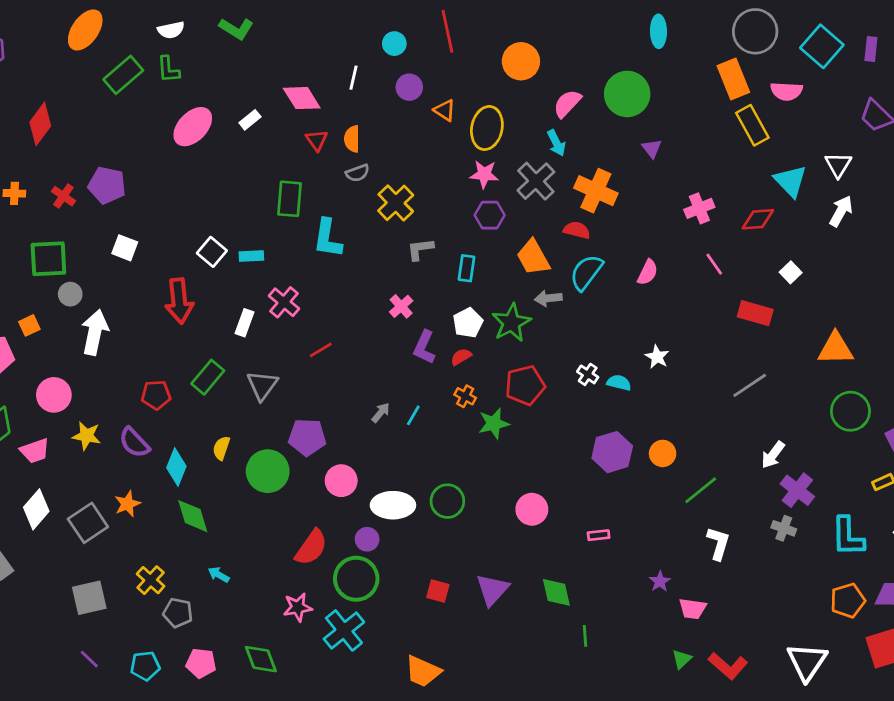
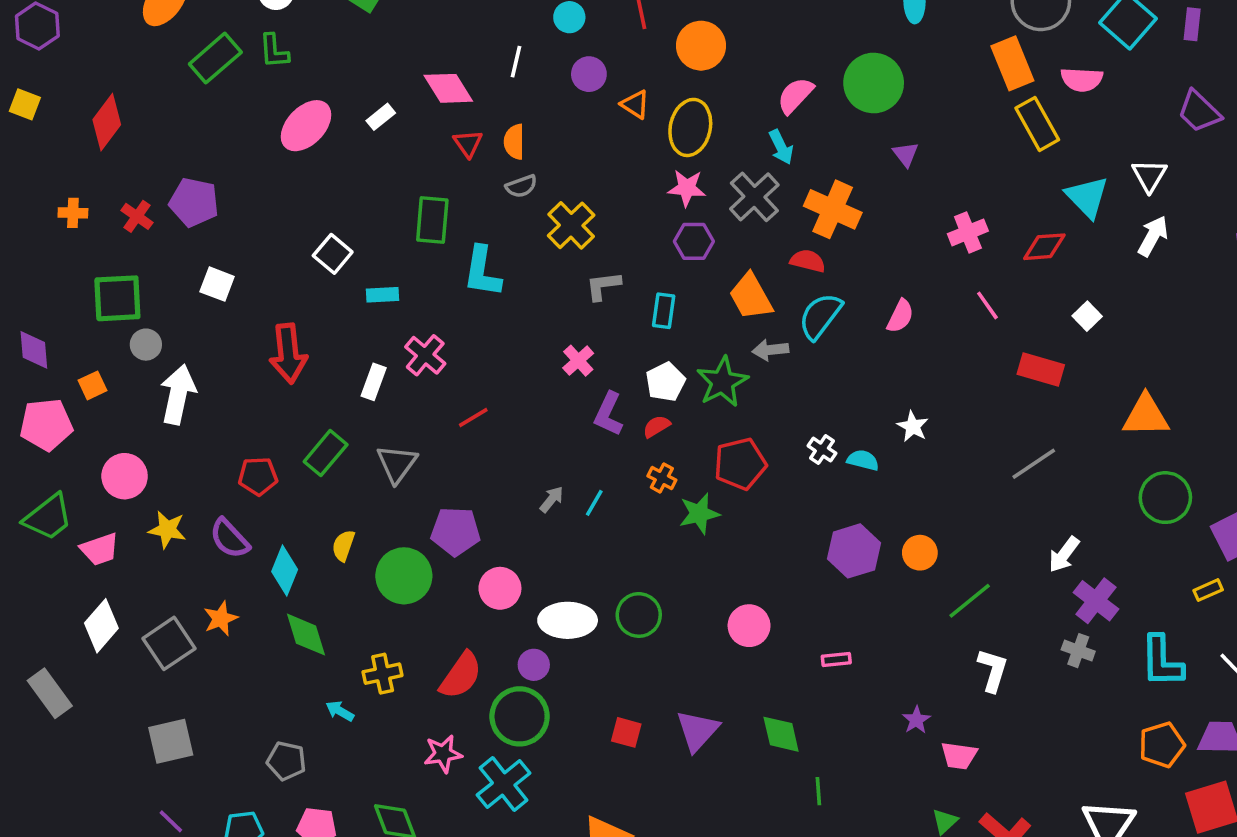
orange circle: (521, 61) -> (701, 46), moved
white square: (212, 252) -> (333, 254), moved
yellow cross: (151, 580) -> (383, 674), moved, turned 36

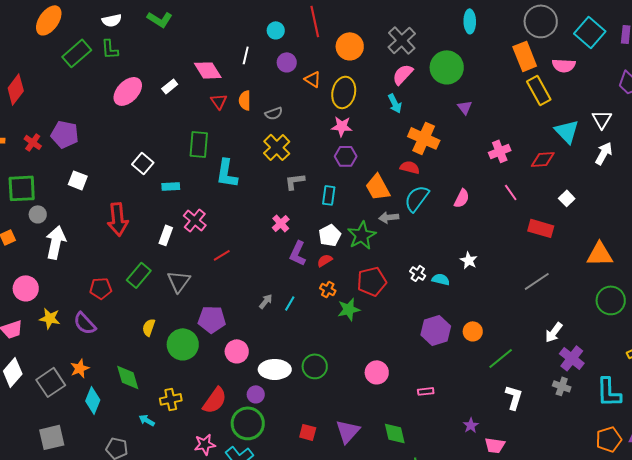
gray semicircle: (521, 186) -> (274, 113), moved
gray cross: (754, 197) -> (402, 40), moved
cyan diamond: (285, 570) -> (93, 400), moved

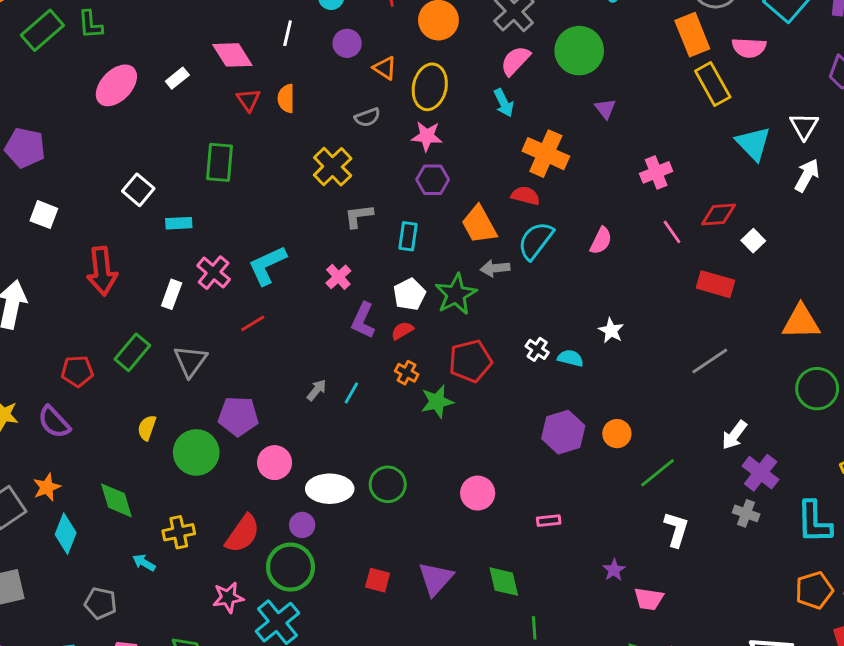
gray semicircle: (274, 113) -> (367, 117), moved
red diamond: (543, 159) -> (718, 215), moved
cyan L-shape: (227, 173) -> (267, 265), moved, turned 56

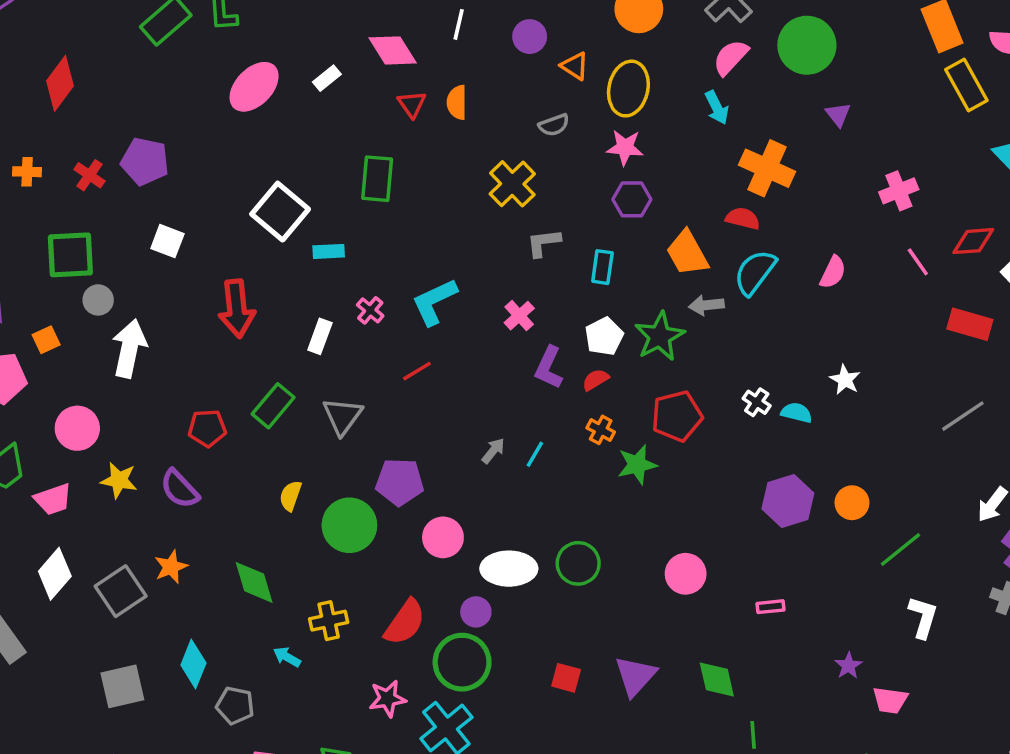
white square: (138, 190) -> (280, 212), size x1.5
pink cross: (214, 273) -> (370, 310), size x0.7
cyan diamond: (66, 534) -> (193, 664), moved

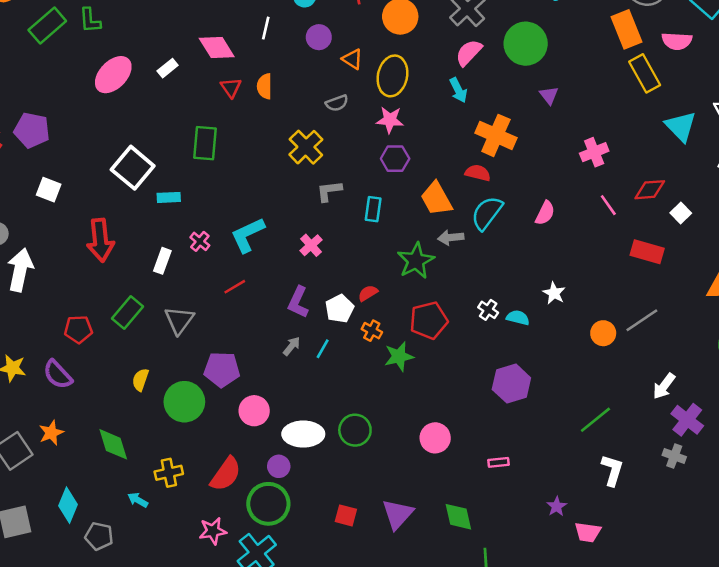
white pentagon: (604, 336) -> (339, 309), moved
purple L-shape: (549, 368) -> (298, 302), moved
orange circle: (852, 503) -> (603, 333), moved

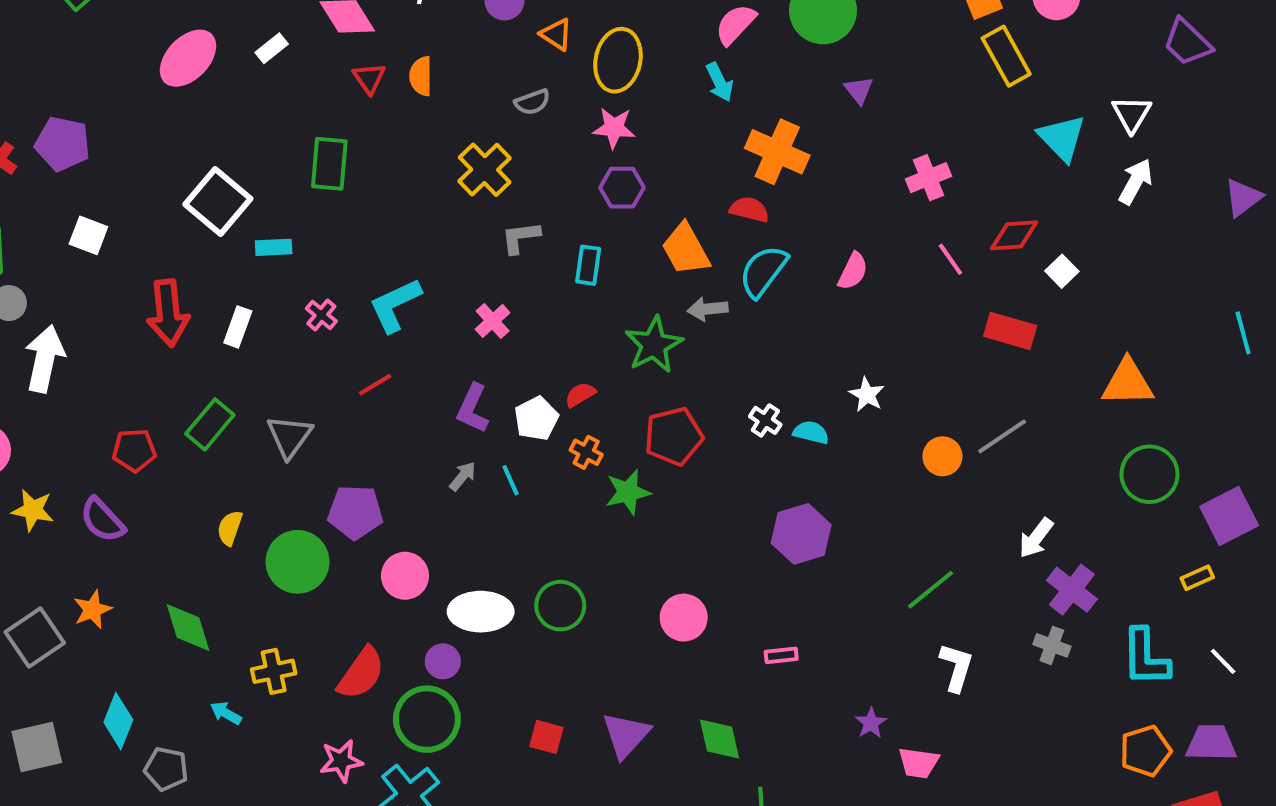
white rectangle: (162, 261) -> (238, 327), moved
cyan line: (323, 349) -> (510, 480), turned -54

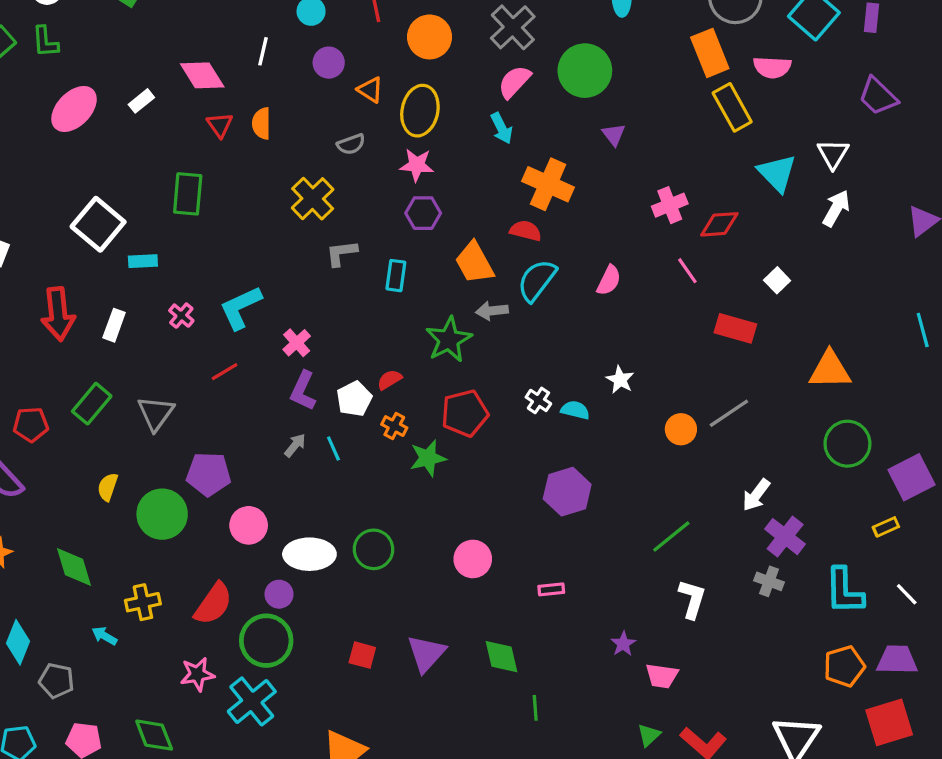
red diamond: (1014, 235) -> (719, 224), moved
pink cross: (493, 321) -> (297, 343), moved

